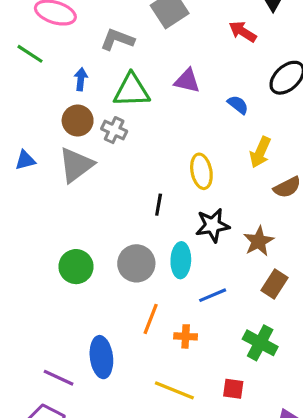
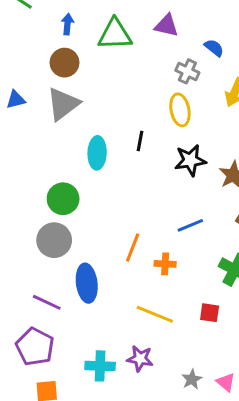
gray cross: (114, 130) -> (187, 71), moved
cyan ellipse: (181, 260) -> (97, 153), moved
gray circle: (136, 263) -> (54, 240), moved

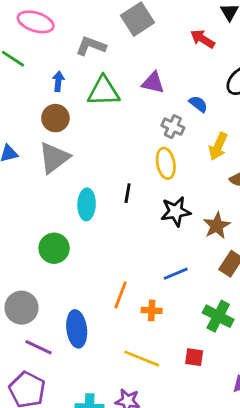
gray circle: (54, 240) -> (22, 308), moved

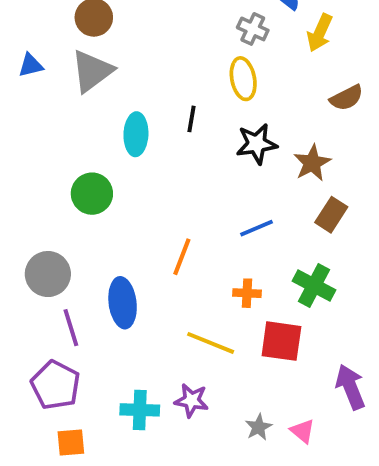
yellow arrow: (218, 146) -> (320, 33), moved
orange cross: (152, 310) -> (247, 293), moved
purple line: (38, 347) -> (71, 328), turned 48
red square: (194, 357) -> (281, 341), size x1.6

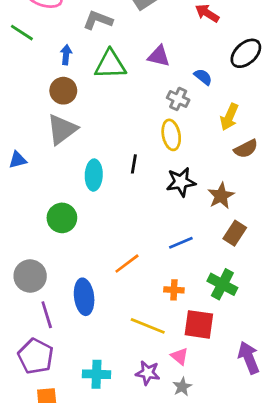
yellow arrow: (320, 33) -> (229, 117), moved
blue triangle: (31, 65) -> (18, 160), moved
orange line: (182, 257) -> (127, 264), turned 32
purple star: (191, 400) -> (148, 373), moved
pink triangle: (303, 431) -> (180, 356), moved

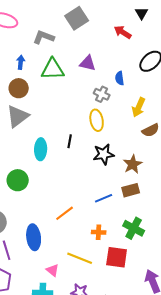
blue semicircle: (203, 77) -> (120, 78), turned -136
brown rectangle: (235, 233) -> (131, 190), moved, turned 42
pink triangle: (180, 356) -> (53, 270), moved

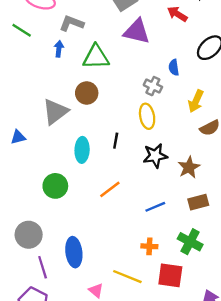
gray L-shape: (44, 37) -> (72, 23), moved
purple triangle: (88, 63) -> (137, 31), moved, size x1.4
brown circle: (19, 88) -> (87, 93), moved
brown rectangle: (131, 190) -> (198, 202), moved
orange line: (65, 213) -> (110, 189), moved

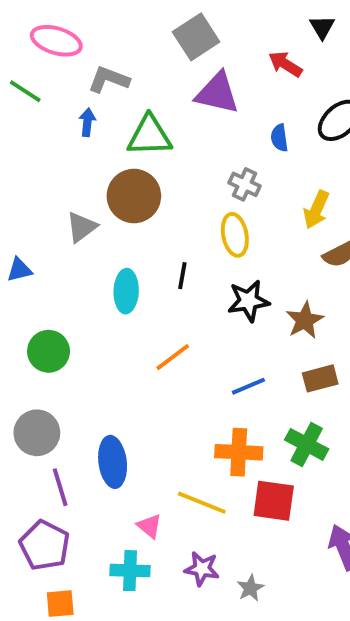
blue semicircle: (174, 67) -> (279, 138), moved
brown circle: (87, 93) -> (134, 196), size x1.4
gray triangle: (55, 112) -> (82, 227), size x0.7
green circle: (55, 186) -> (49, 351), moved
orange cross: (149, 246) -> (239, 452), size x1.6

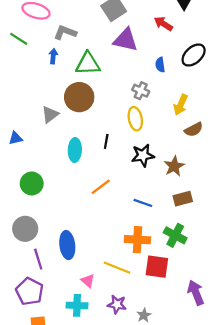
blue line: (248, 386) -> (143, 203), turned 42

